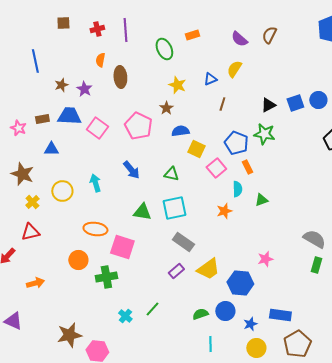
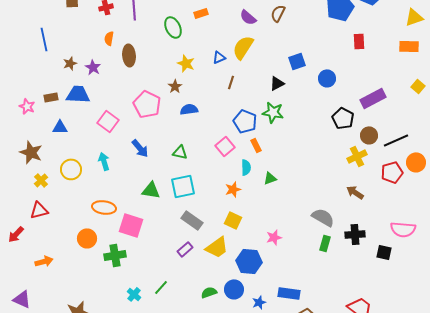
yellow semicircle: (234, 69) -> (243, 47), size x1.4
blue square: (295, 103) -> (297, 61), moved
pink square: (97, 128) -> (108, 121), moved
yellow square: (196, 149) -> (233, 220), moved

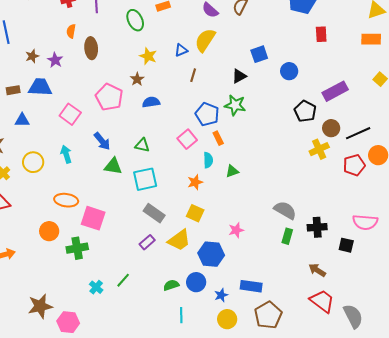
green triangle: (151, 190) -> (113, 166), moved
brown arrow: (355, 192) -> (317, 270), moved

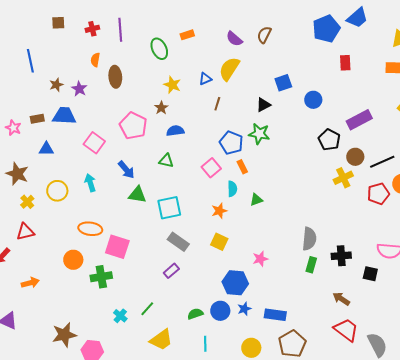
green triangle: (142, 145) -> (166, 161), moved
gray semicircle: (285, 210) -> (309, 239), turned 65
yellow trapezoid: (179, 240) -> (161, 340), moved
blue star: (221, 295) -> (244, 309), moved

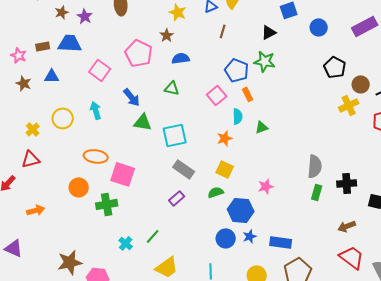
purple rectangle: (359, 120) -> (365, 26), moved
brown star: (17, 174) -> (24, 83), moved, size x0.7
brown arrow: (341, 299) -> (347, 226), turned -54
green semicircle: (195, 314) -> (216, 192), moved

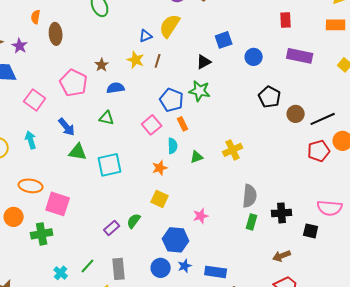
yellow star: (178, 12) -> (136, 60), moved
purple rectangle: (365, 26) -> (300, 56), turned 40
yellow cross: (349, 105) -> (233, 150), moved
gray rectangle: (184, 169) -> (119, 269), moved, turned 50
green semicircle: (216, 192) -> (134, 221), moved, turned -35

